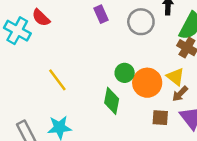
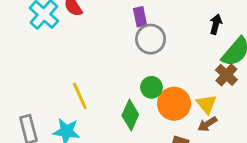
gray circle: (141, 22) -> (151, 39), moved
yellow line: (57, 80) -> (80, 96), moved

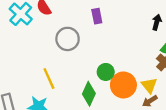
gray circle: (151, 39) -> (68, 39), moved

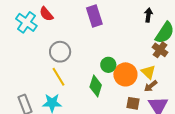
purple rectangle: (97, 16) -> (94, 16), size x1.5
gray circle: (68, 39) -> (60, 52), moved

